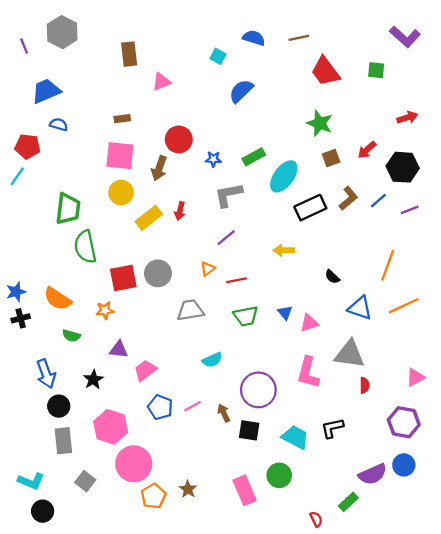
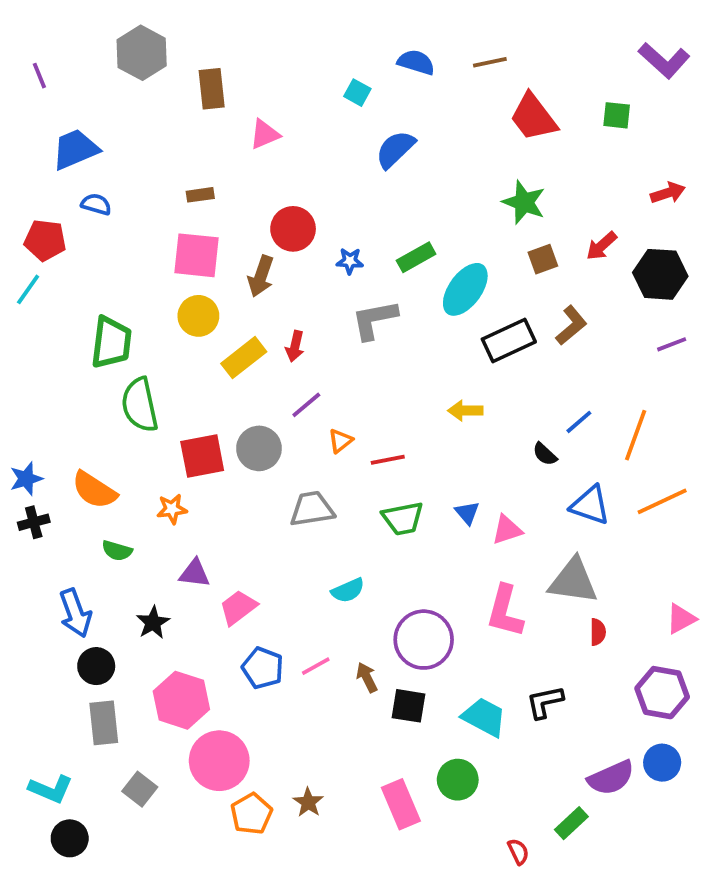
gray hexagon: (62, 32) -> (142, 53), moved
blue line: (378, 201) -> (579, 422), moved
purple line: (226, 238) -> (306, 405), moved

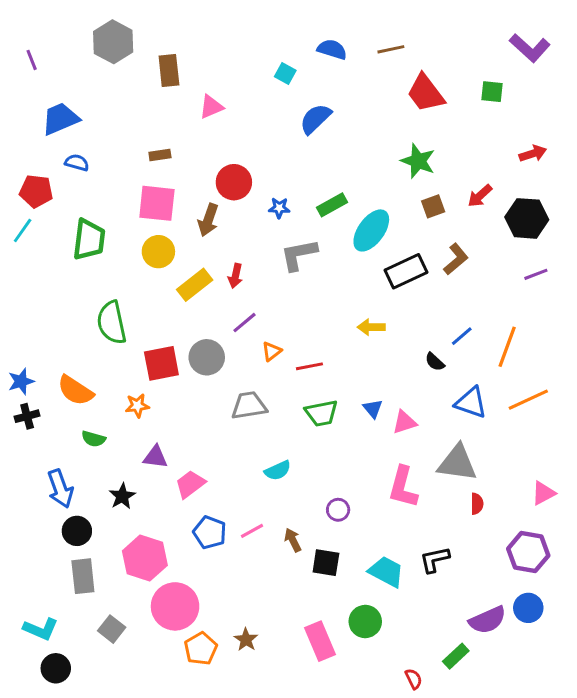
green trapezoid: (111, 342) -> (89, 240), moved
purple circle: (424, 640) -> (338, 510), size x0.5

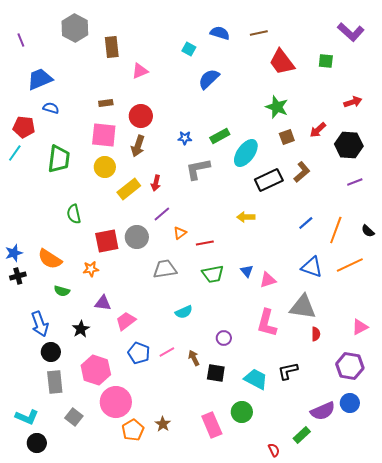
red circle: (234, 182) -> (141, 116), moved
green semicircle: (112, 323) -> (74, 214), size x0.7
black semicircle: (435, 362) -> (368, 231), moved

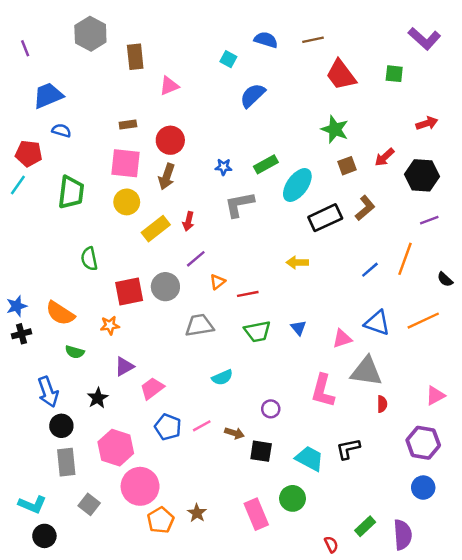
orange line: (336, 230) -> (405, 259), moved
pink triangle: (268, 280) -> (342, 339), moved
purple triangle: (103, 303) -> (124, 367), turned -36
brown arrow: (194, 358) -> (234, 433), turned 133
purple semicircle: (323, 411) -> (403, 535), moved, turned -70

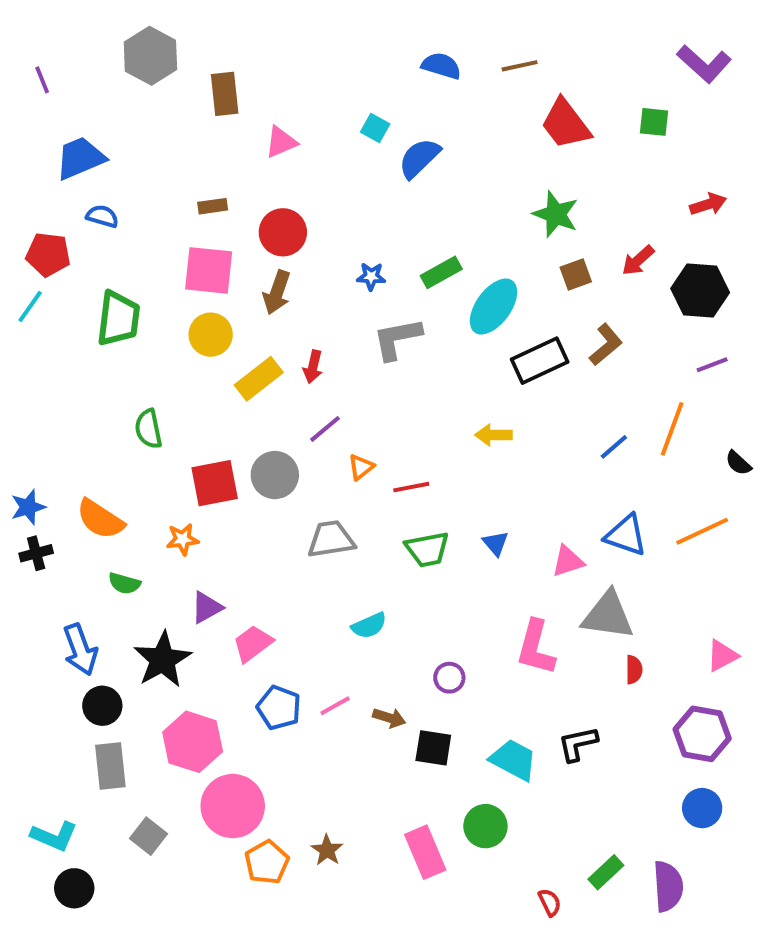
cyan square: (228, 59) -> (375, 128), moved
black star: (98, 398) -> (162, 660), size x1.6

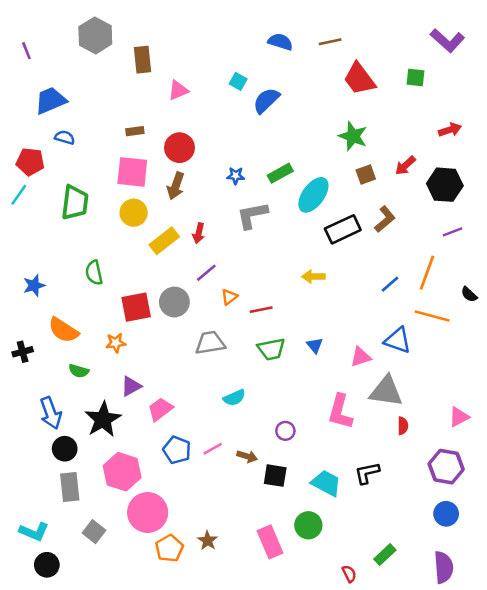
blue star: (28, 507) -> (34, 285), moved
orange line: (702, 531) -> (432, 316), moved, turned 40
purple semicircle: (668, 886) -> (444, 567), moved

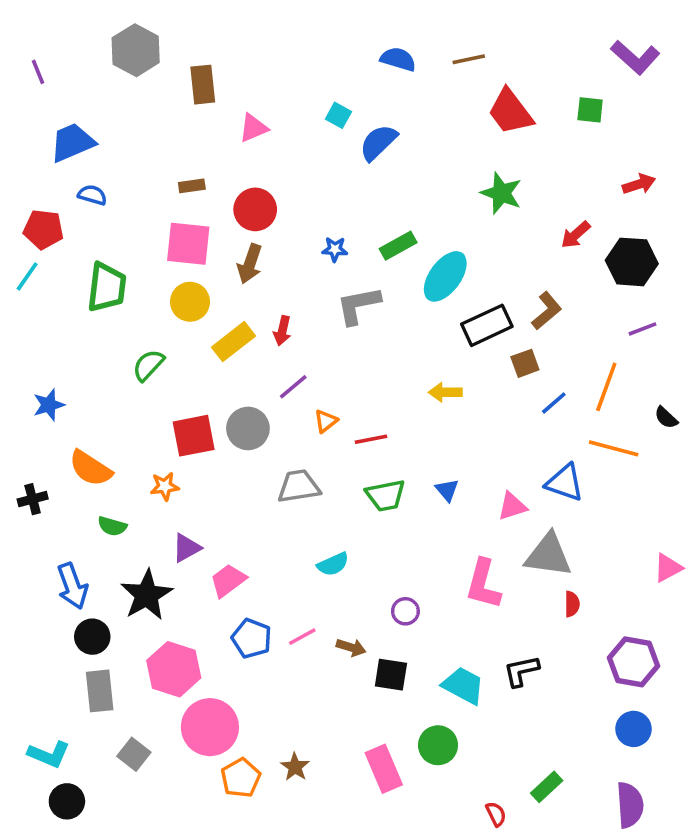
brown square: (366, 174) -> (525, 363), moved
green semicircle: (94, 273) -> (148, 365), moved, turned 55
pink triangle: (459, 417) -> (668, 568), moved

